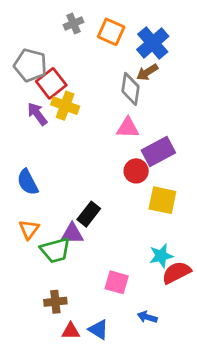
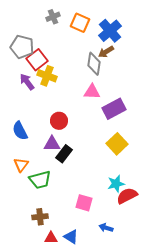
red circle: (136, 171) -> (59, 121), moved
yellow square: (162, 200) -> (117, 144), turned 35
purple triangle: (72, 234) -> (52, 144), moved

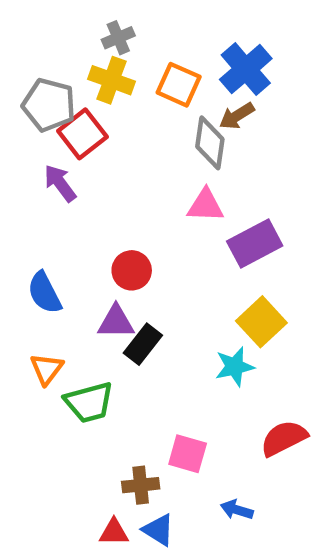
orange square: (80, 23) -> (179, 85), moved
yellow cross: (47, 76) -> (112, 80), moved
cyan star: (116, 184) -> (235, 367), moved
brown cross: (40, 217) -> (141, 485), moved

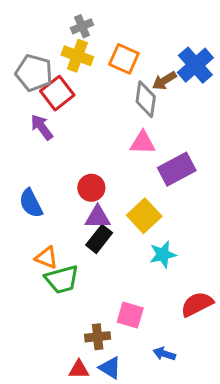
blue cross: (246, 69) -> (195, 65), moved
purple triangle: (116, 322) -> (98, 217), moved
yellow square: (261, 322) -> (144, 216), moved
orange triangle: (47, 369) -> (46, 258), moved, turned -45

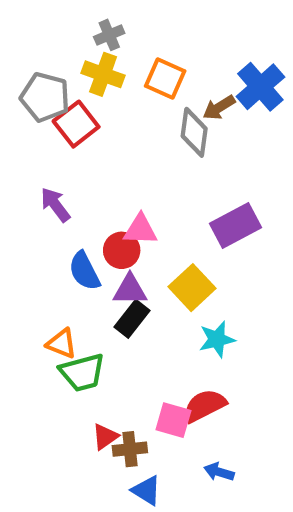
purple arrow: (42, 127) -> (55, 205), moved
pink triangle: (143, 143) -> (140, 230), moved
blue semicircle: (31, 203) -> (84, 271), moved
red semicircle: (197, 304) -> (204, 406), moved
red triangle: (79, 369) -> (105, 437), moved, turned -35

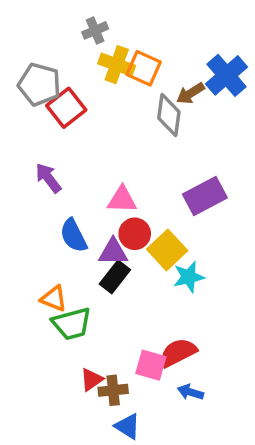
yellow cross: (103, 74) -> (117, 65), moved
red circle: (122, 250) -> (135, 234), moved
cyan star: (217, 339) -> (189, 277), moved
blue arrow: (219, 472) -> (190, 392), moved

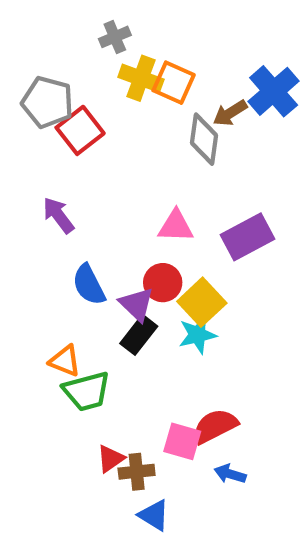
pink triangle: (122, 200) -> (176, 226), moved
purple triangle: (113, 252) -> (137, 304), turned 44
cyan star: (189, 277) -> (197, 335), moved

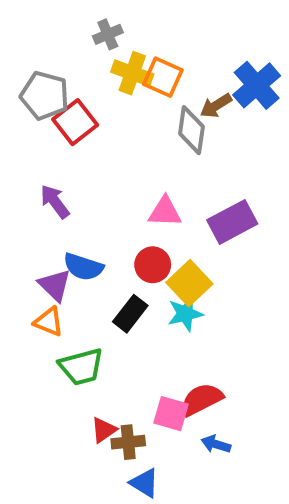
blue semicircle: (89, 285) -> (83, 267), turned -45
purple triangle: (137, 304) -> (55, 285), moved
orange triangle: (65, 361) -> (49, 322), moved

